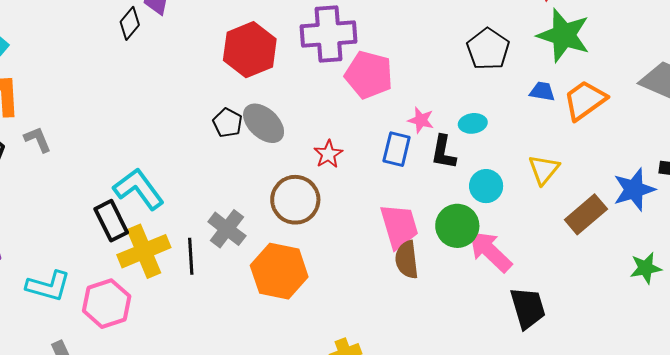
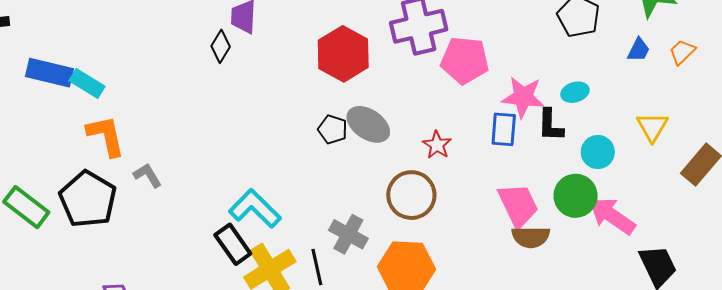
blue trapezoid: (542, 91) -> (639, 50), turned 116
orange trapezoid: (585, 100) -> (682, 52), size x0.6
pink star: (421, 120) -> (523, 97), size x1.6
brown semicircle: (407, 260) -> (531, 237), turned -75

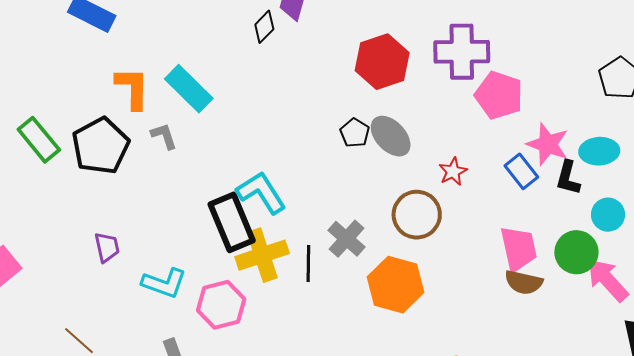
cyan rectangle: (87, 84) -> (189, 89), moved, size x1.4
cyan ellipse: (575, 92) -> (599, 151), size x1.4
blue rectangle: (504, 129) -> (521, 171), turned -56
black rectangle: (233, 244) -> (232, 222), size x1.4

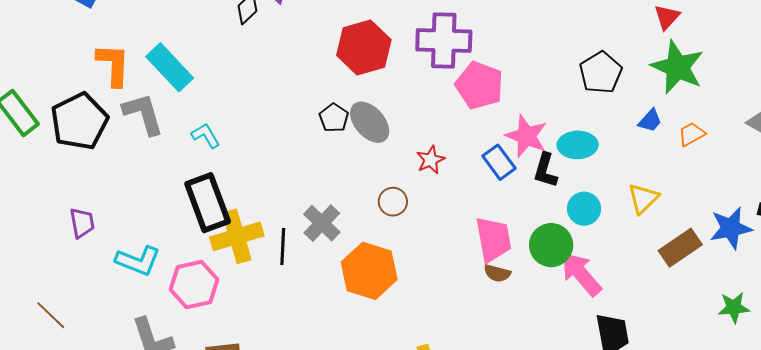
gray L-shape: (164, 136) -> (143, 114), size x1.6
cyan L-shape: (261, 193) -> (206, 136), moved, size x0.6
brown circle: (417, 215) -> (393, 202), size x0.6
brown semicircle: (524, 282) -> (497, 273), size x0.7

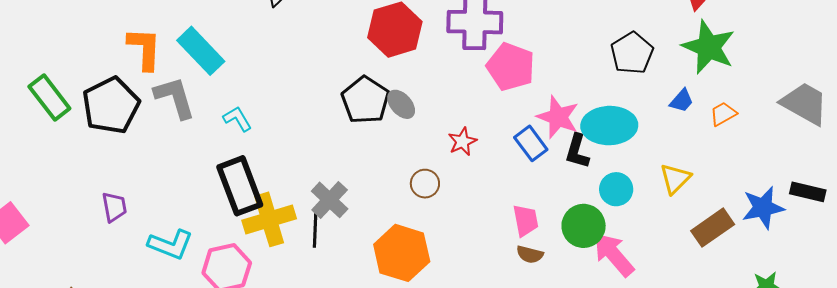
black pentagon: (334, 118) -> (365, 100), size x1.6
gray ellipse: (370, 122) -> (401, 104), size x0.7
cyan ellipse: (578, 145) -> (609, 126), size x1.4
gray cross: (322, 223) -> (330, 200), moved
pink trapezoid: (493, 239) -> (526, 220), size x0.7

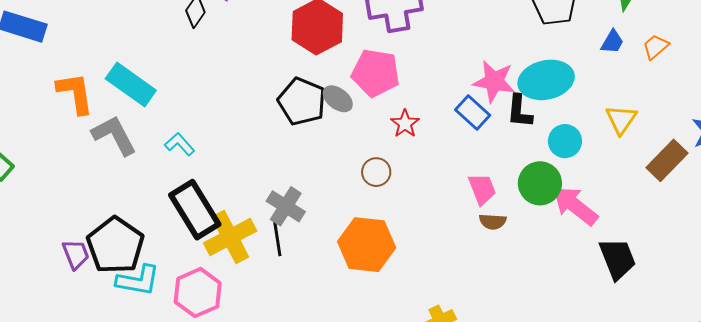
pink pentagon: (511, 67) -> (376, 73), moved
black pentagon: (111, 105) -> (115, 245), moved

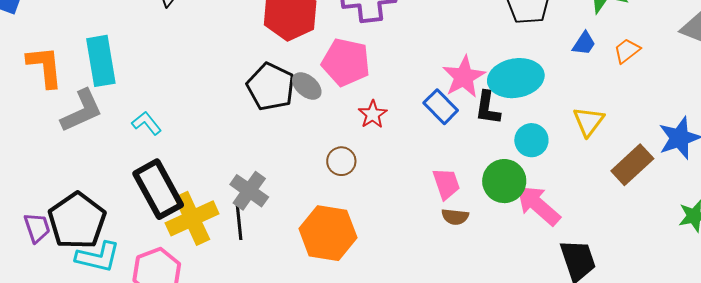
pink star: (494, 81) -> (464, 77), turned 30
cyan rectangle: (131, 85) -> (101, 61), turned 42
gray L-shape: (114, 135) -> (82, 111), turned 90

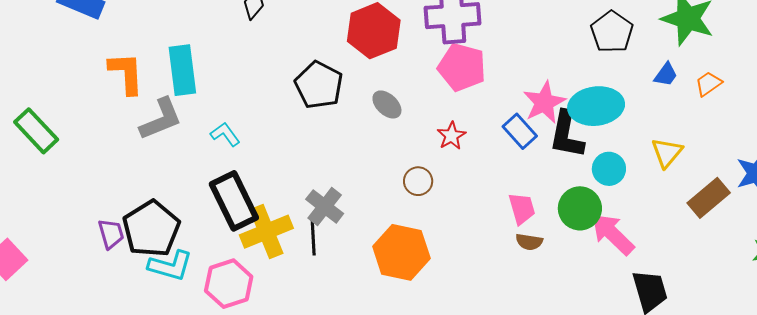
pink pentagon: (346, 62) -> (462, 67), moved
black pentagon: (271, 87) -> (319, 85), moved
black L-shape: (488, 108) -> (567, 135), size x1.4

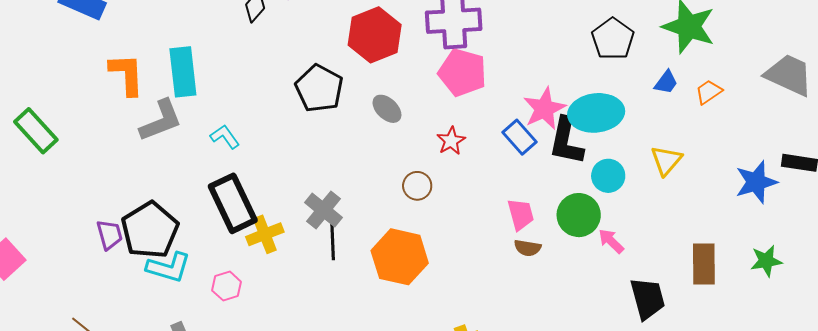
brown rectangle: (709, 198) -> (704, 264), moved, turned -51
yellow cross: (266, 232) -> (265, 234), size x0.7
pink arrow: (613, 234) -> (611, 241), size x0.6
black line: (313, 237) -> (333, 242), moved
pink hexagon: (229, 284) -> (227, 286), size x0.6

